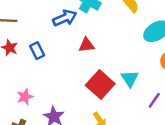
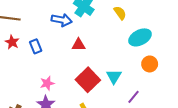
blue arrow: (65, 18) -> (62, 20), turned 30
pink star: (25, 97) -> (47, 83), moved

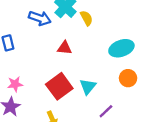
yellow semicircle: (120, 13) -> (86, 18), moved
red triangle: (79, 45) -> (65, 48), moved

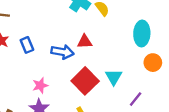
blue arrow: (40, 18) -> (62, 52), moved
cyan ellipse: (121, 48) -> (142, 33), turned -60

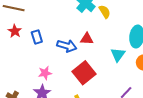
cyan triangle: (114, 77) -> (118, 55), moved

